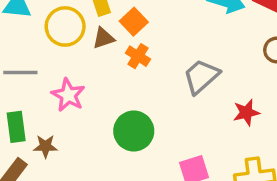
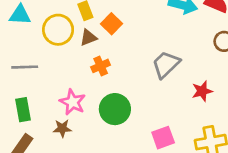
orange cross: (138, 56) -> (101, 66), moved, turned 36
pink star: (68, 95) -> (73, 102), moved
brown star: (45, 146) -> (62, 128), moved

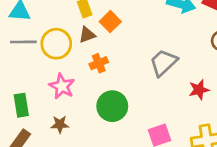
yellow circle: (58, 30) -> (56, 44), moved
gray line: (25, 67) -> (23, 42), moved
pink star: (73, 102) -> (62, 86), moved

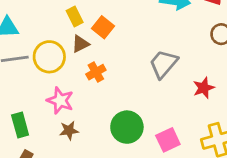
green circle: (112, 106) -> (127, 127), moved
brown star: (60, 124) -> (69, 131), moved

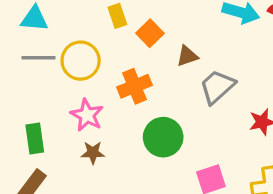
brown triangle: (80, 44) -> (187, 56), moved
orange cross: (96, 72) -> (135, 86), size x1.4
green circle: (127, 127) -> (163, 137), moved

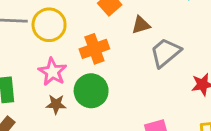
green circle: (163, 137) -> (91, 91), moved

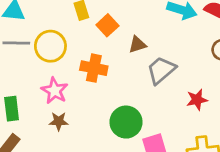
orange cross: (94, 49) -> (94, 68), turned 32
green circle: (91, 91) -> (126, 122), moved

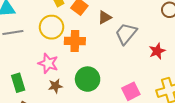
yellow circle: (50, 46) -> (52, 27), moved
green circle: (126, 122) -> (88, 79), moved

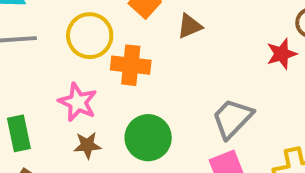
gray trapezoid: (126, 34) -> (232, 118), moved
red star: (157, 51) -> (282, 54), moved

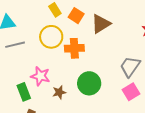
brown triangle: (190, 26) -> (101, 24), size x1.5
pink star: (78, 102) -> (40, 76), moved

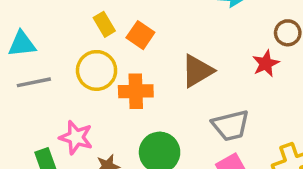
brown triangle: (101, 24) -> (197, 71), moved
gray trapezoid: (130, 67) -> (231, 125), turned -140

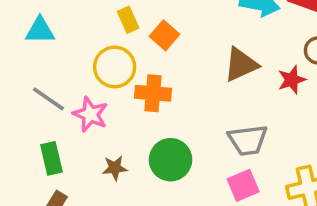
brown triangle: (197, 71) -> (241, 65), moved
gray line: (34, 82) -> (48, 99), moved, turned 40
pink star: (76, 137) -> (90, 114), moved

